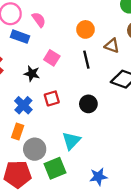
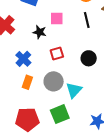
pink square: (52, 58) -> (57, 18), turned -32
blue cross: (23, 105) -> (23, 59), moved
gray circle: (35, 149) -> (54, 81), moved

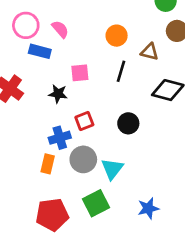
black line: (87, 20) -> (121, 71), turned 35
blue cross: (23, 59) -> (60, 138), moved, turned 35

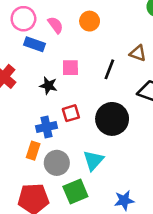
orange circle: (117, 36) -> (90, 21), moved
black circle: (128, 123) -> (112, 119), size x1.6
gray circle: (83, 159) -> (57, 163), moved

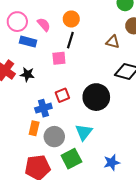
black line: (109, 69) -> (70, 40), moved
black star: (48, 86) -> (27, 74), moved

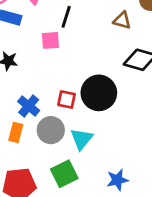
red square: (62, 95) -> (67, 99), moved, turned 32
blue cross: (43, 108) -> (29, 106), turned -35
gray circle: (54, 137) -> (51, 130), moved

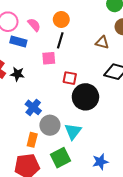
red square: (67, 99) -> (70, 78), moved
orange rectangle: (16, 132) -> (32, 140), moved

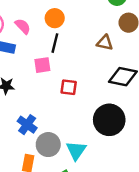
black circle: (85, 97) -> (109, 120), moved

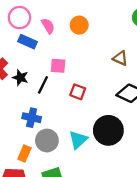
black line: (55, 43) -> (43, 85), moved
blue cross: (27, 125) -> (32, 118), turned -36
cyan triangle: (76, 150) -> (78, 140), moved

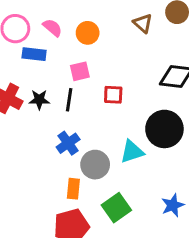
orange circle: (79, 25) -> (88, 33), moved
brown triangle: (120, 58) -> (143, 23), moved, turned 35
blue cross: (32, 118) -> (68, 143), turned -30
cyan triangle: (78, 140) -> (132, 152), turned 42

